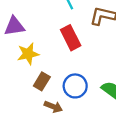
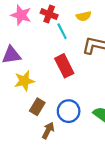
brown arrow: (53, 107) -> (48, 131), turned -84

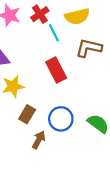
red cross: (49, 14) -> (40, 14), turned 35
yellow semicircle: (84, 16) -> (77, 16), size x1.5

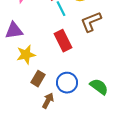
brown L-shape: (89, 48) -> (91, 22), turned -35

